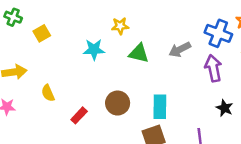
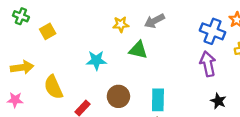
cyan star: (94, 50) -> (96, 60), moved
gray arrow: (180, 50) -> (154, 21), moved
yellow semicircle: (48, 93) -> (53, 87), size x1.5

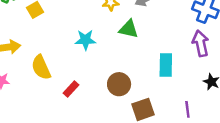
brown circle: (118, 96) -> (119, 84), moved
cyan rectangle: (158, 100) -> (166, 65), moved

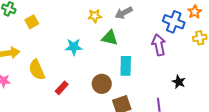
purple arrow: (201, 43) -> (159, 45), moved
cyan rectangle: (166, 65) -> (126, 66), moved

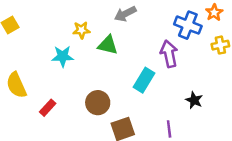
yellow star: (95, 16) -> (81, 30), moved
cyan rectangle: (126, 66) -> (144, 80), moved, turned 30

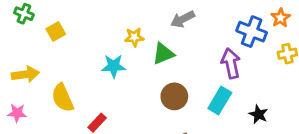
green triangle: (108, 45) -> (163, 54), turned -35
cyan rectangle: (144, 80) -> (220, 101), moved
brown circle: (98, 103) -> (174, 96), moved

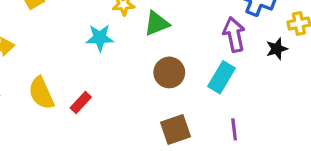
yellow semicircle: (63, 98) -> (41, 93), moved
black star: (258, 114) -> (277, 49), moved, turned 30

